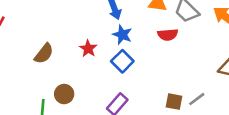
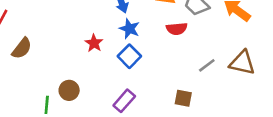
brown semicircle: (44, 54) -> (22, 48), moved
gray line: (197, 99) -> (207, 65), moved

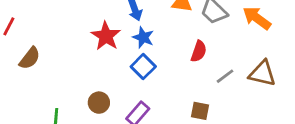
red semicircle: (177, 29) -> (199, 51), moved, turned -66
red star: (94, 43) -> (106, 36), moved, size x1.5
brown circle: (69, 90) -> (99, 103), moved

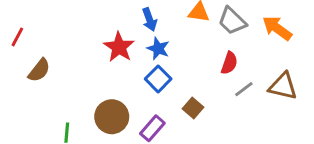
red semicircle: (199, 51) -> (229, 63), moved
brown circle: (99, 103) -> (112, 117), size x1.5
brown square: (200, 111) -> (193, 108), moved, turned 30

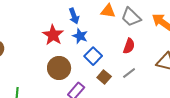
blue square: (158, 79) -> (93, 56), moved
gray line: (244, 89) -> (129, 73), moved
brown circle: (112, 117) -> (59, 68), moved

